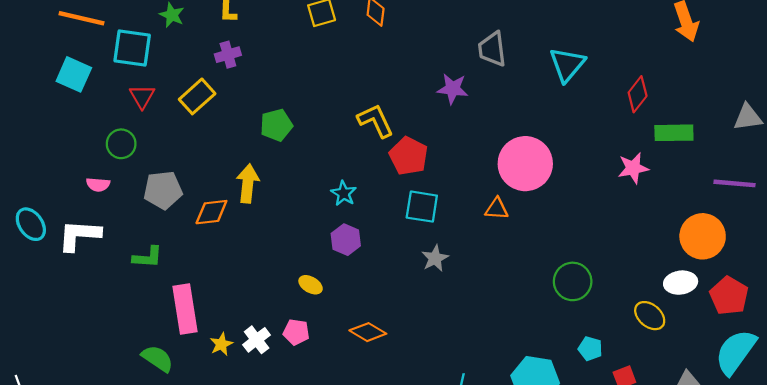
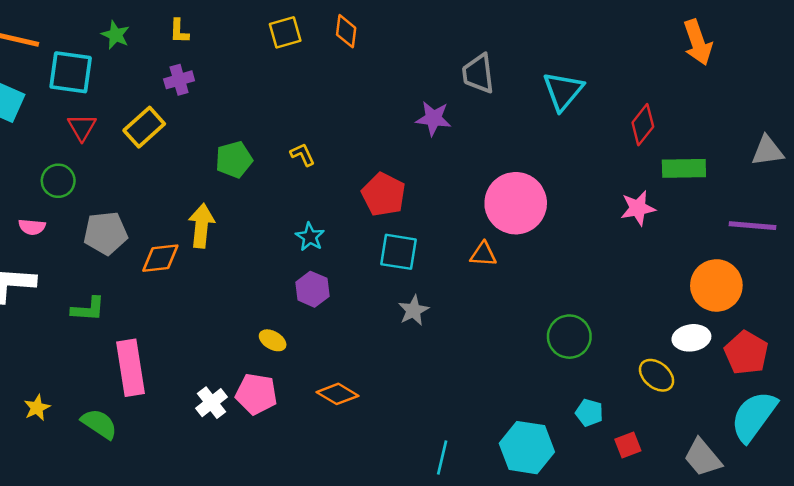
yellow L-shape: (376, 121) -> (302, 155), moved, size x0.6
pink pentagon: (296, 332) -> (256, 394), size x1.4
yellow star: (221, 344) -> (37, 408), moved

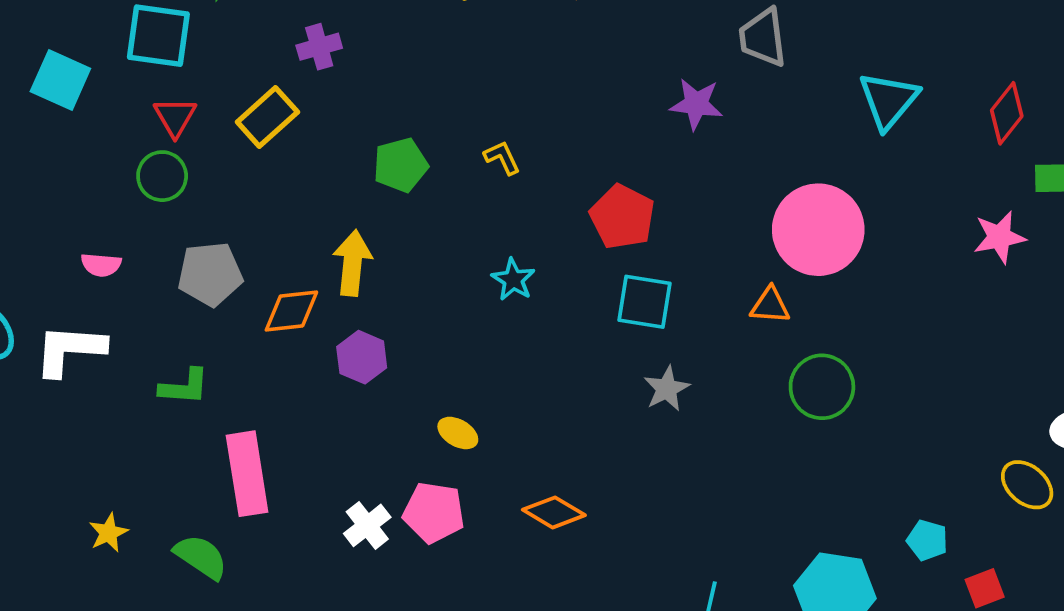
cyan triangle: (563, 91) -> (888, 100), moved
green circle: (58, 181) -> (162, 176), moved
purple hexagon: (312, 289) -> (362, 357), moved
green circle: (569, 337) -> (822, 387), moved

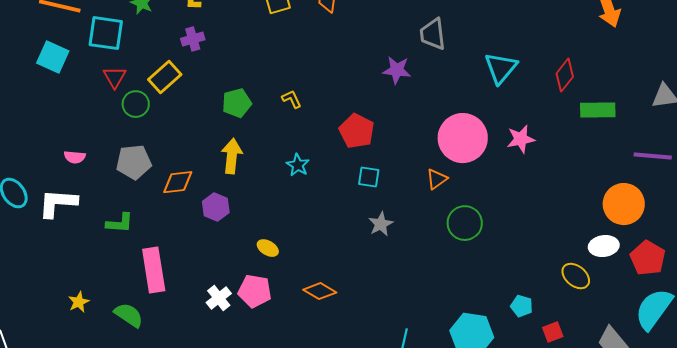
green circle: (162, 176) -> (136, 104), moved
pink star: (999, 237) -> (521, 139), moved
yellow arrow: (352, 263) -> (232, 156), moved
cyan square: (644, 302) -> (369, 177), size x0.7
orange triangle: (770, 305) -> (437, 179), turned -40

